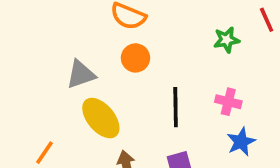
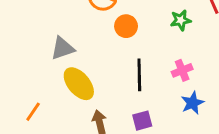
orange circle: (135, 58) -> (126, 26), moved
pink cross: (228, 102) -> (182, 70), turned -36

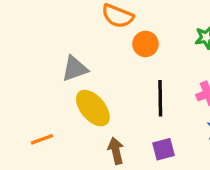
orange line: (33, 112) -> (42, 139), turned 36

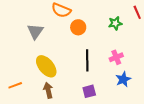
gray triangle: (75, 69) -> (35, 31), moved, turned -36
brown arrow: (116, 151) -> (48, 90), moved

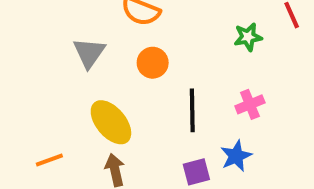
orange circle: (78, 27) -> (153, 63), moved
blue star: (123, 79) -> (236, 156), moved

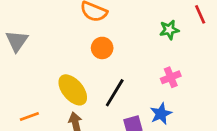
gray triangle: (89, 53) -> (17, 41), moved
black line: (192, 110) -> (115, 93), moved, turned 32

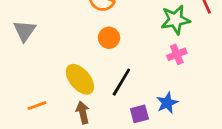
green star: (169, 30) -> (175, 20), size x1.5
pink cross: (171, 77) -> (177, 54), moved

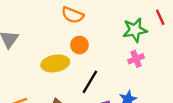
yellow ellipse: (80, 79) -> (55, 63), moved, turned -60

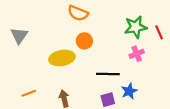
red line: (160, 17) -> (159, 32), moved
black line: (90, 82) -> (108, 74), moved, turned 60

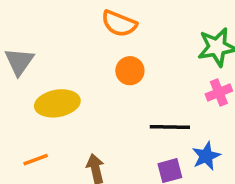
yellow ellipse: (62, 58) -> (57, 103), moved

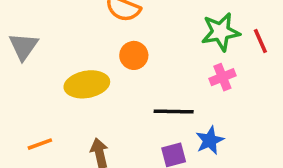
yellow ellipse: (57, 103) -> (87, 84), moved

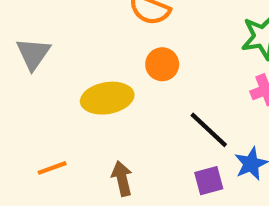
black line: (174, 111) -> (209, 130), turned 42

